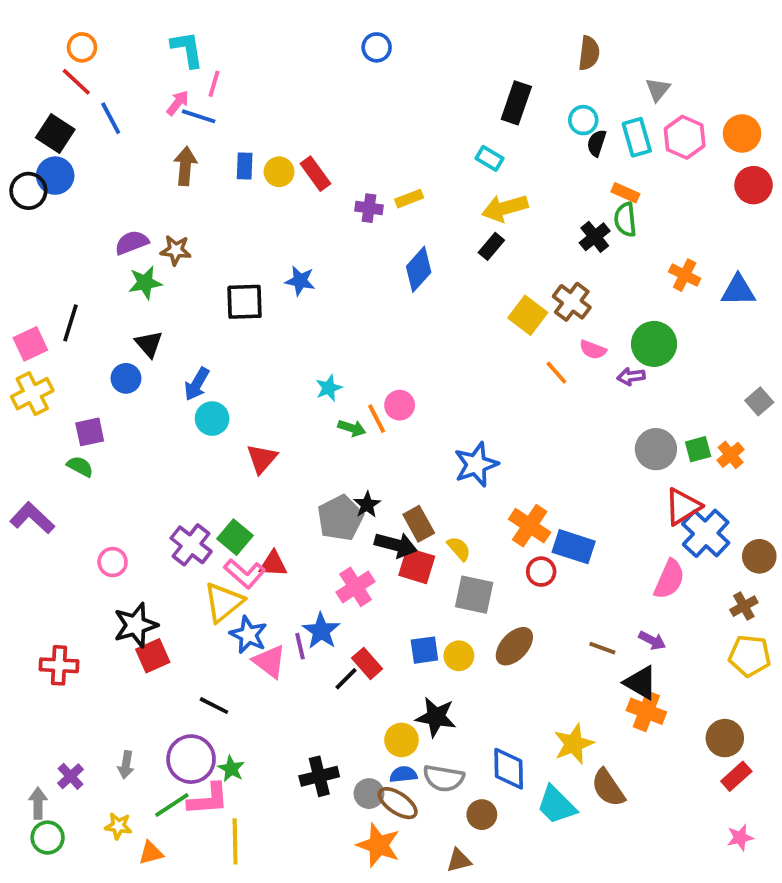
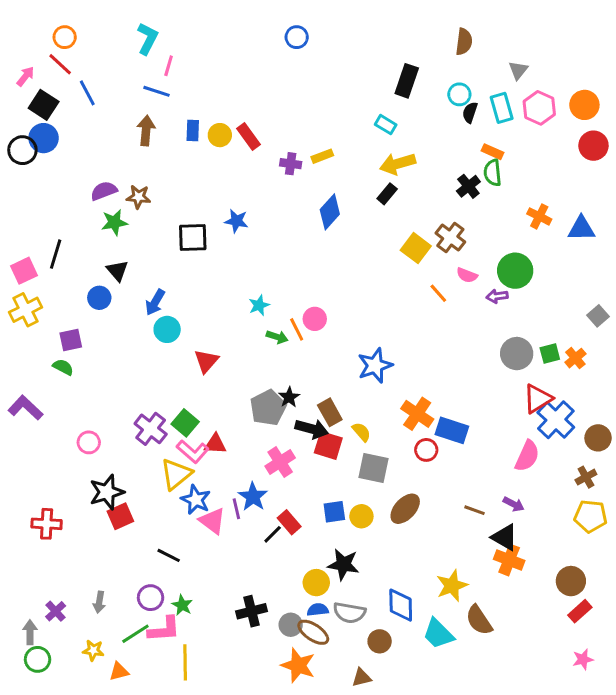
cyan L-shape: (187, 49) -> (148, 39), turned 36
pink arrow: (178, 103) -> (25, 76), moved
purple circle: (191, 759) -> (151, 598), size x0.7

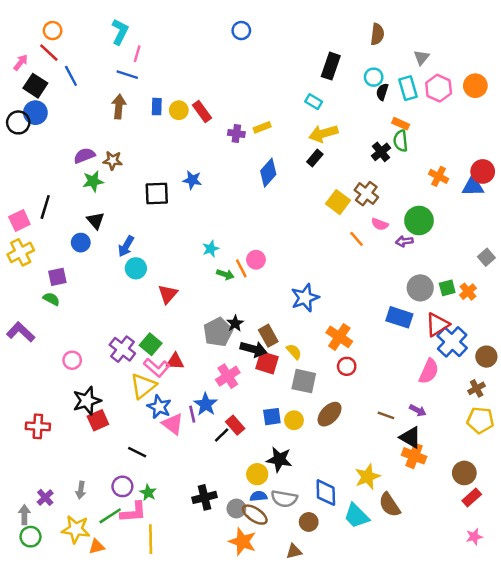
red circle: (593, 146) -> (483, 171), moved
blue rectangle: (452, 430) -> (399, 317), moved
yellow star: (93, 650) -> (76, 529), size x1.6

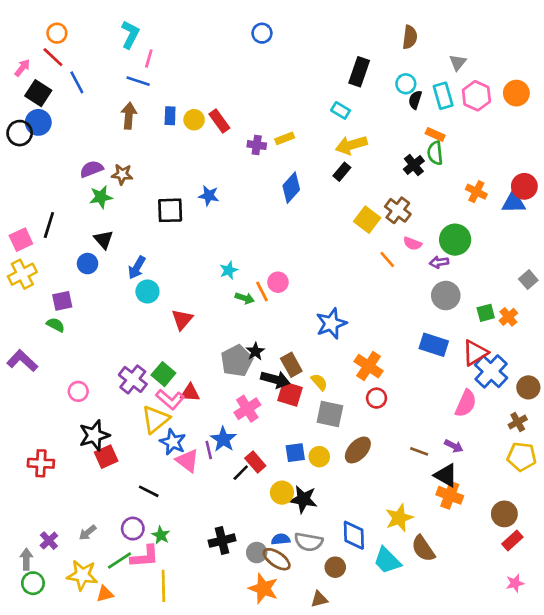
gray circle: (420, 288) -> (446, 296), moved
yellow circle: (257, 474) -> (282, 493), moved
gray arrow: (81, 490) -> (88, 533), turned 42

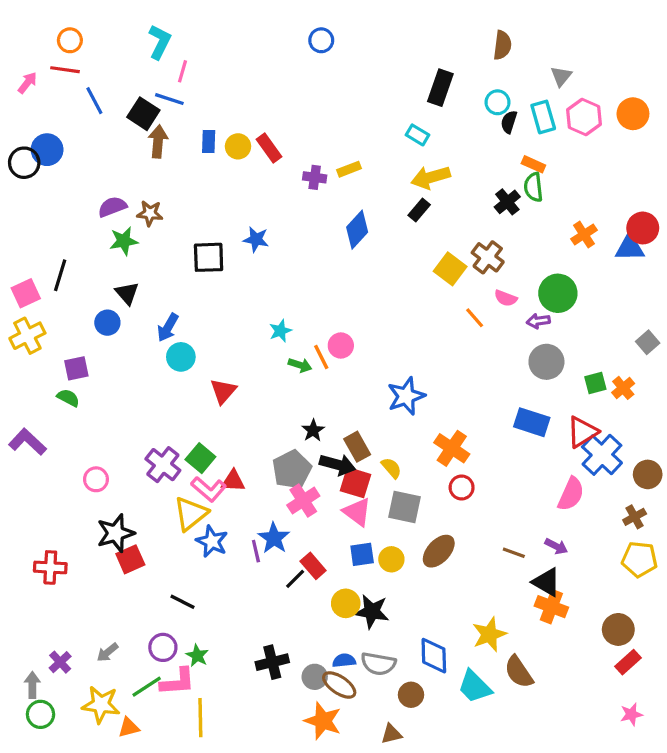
red line: (53, 57) -> (65, 70), turned -35
black square: (38, 93) -> (143, 114), moved
orange cross: (476, 192) -> (584, 235), turned 30
gray pentagon: (237, 361) -> (292, 470), moved
pink triangle: (187, 461) -> (357, 512), moved

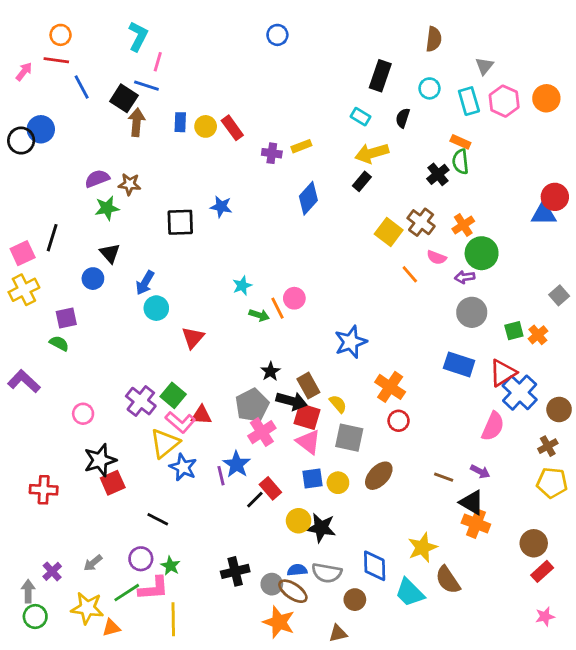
black semicircle: (509, 122) -> (403, 118), moved
orange cross: (584, 235) -> (463, 225), moved

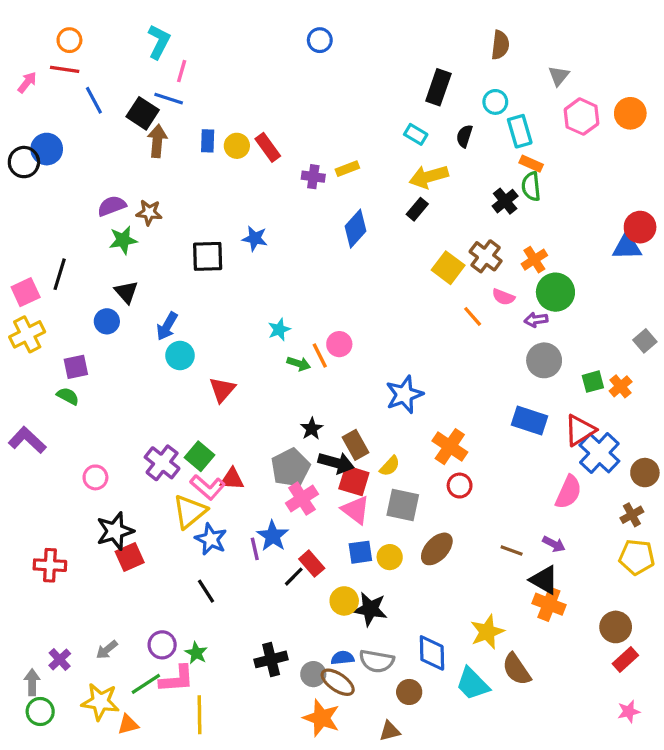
cyan rectangle: (469, 101) -> (520, 131), moved
yellow semicircle: (338, 404) -> (390, 466), turned 84
black line: (158, 519) -> (206, 591), moved, turned 30

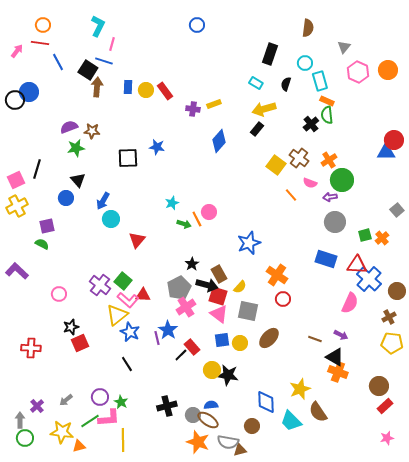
red triangle: (580, 430) -> (357, 265), turned 35
black star: (115, 531) -> (71, 327), size x0.7
gray semicircle: (377, 661) -> (228, 442), moved

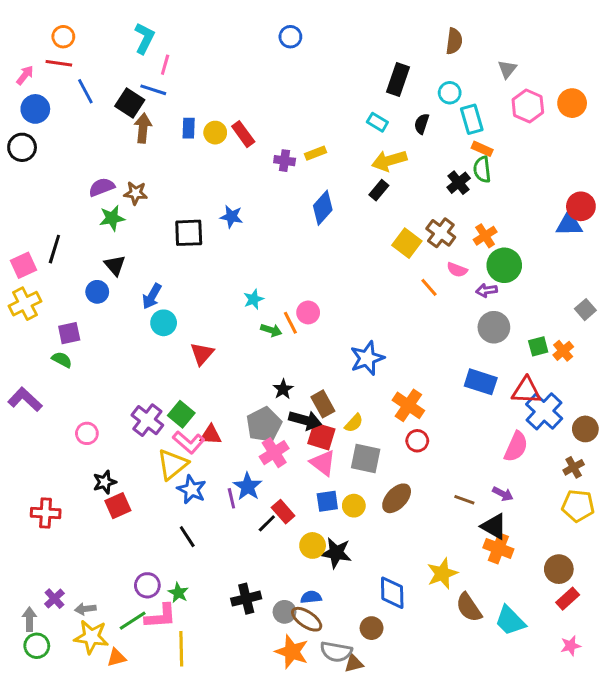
blue circle: (29, 92) -> (35, 109), moved
gray arrow: (66, 400) -> (85, 609), moved, turned 32
cyan trapezoid: (291, 421) -> (510, 621), moved

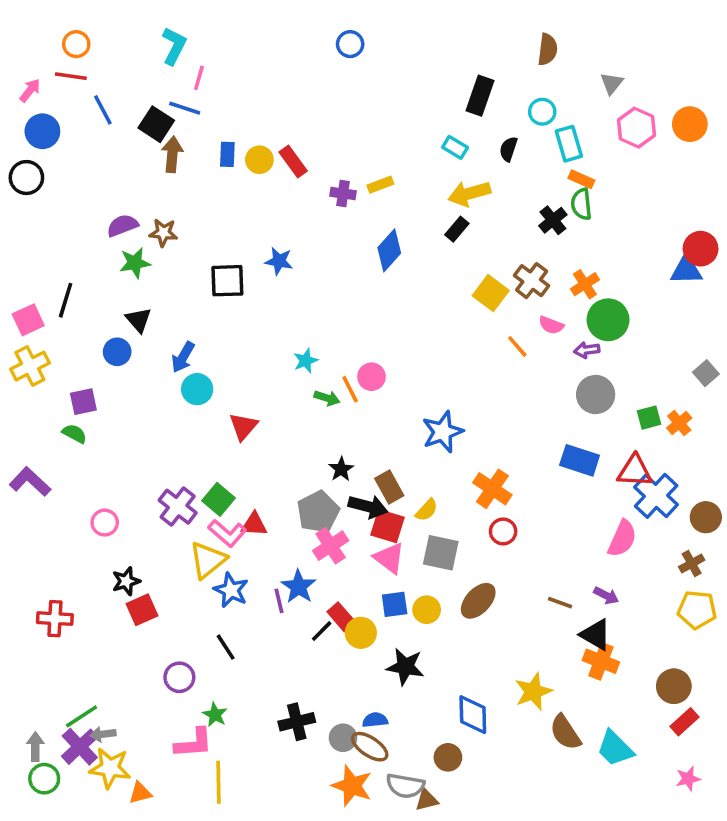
yellow circle: (313, 545) -> (361, 633), moved
purple circle: (147, 585) -> (179, 677), moved
purple cross: (54, 599) -> (80, 747), moved, size x1.5
green line: (133, 621) -> (82, 716), moved

